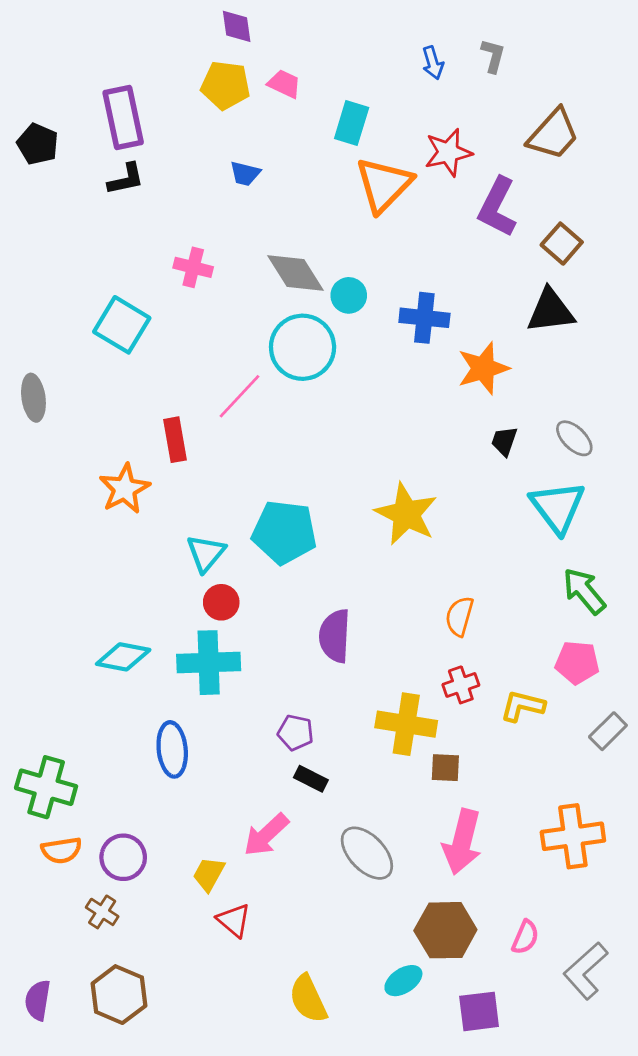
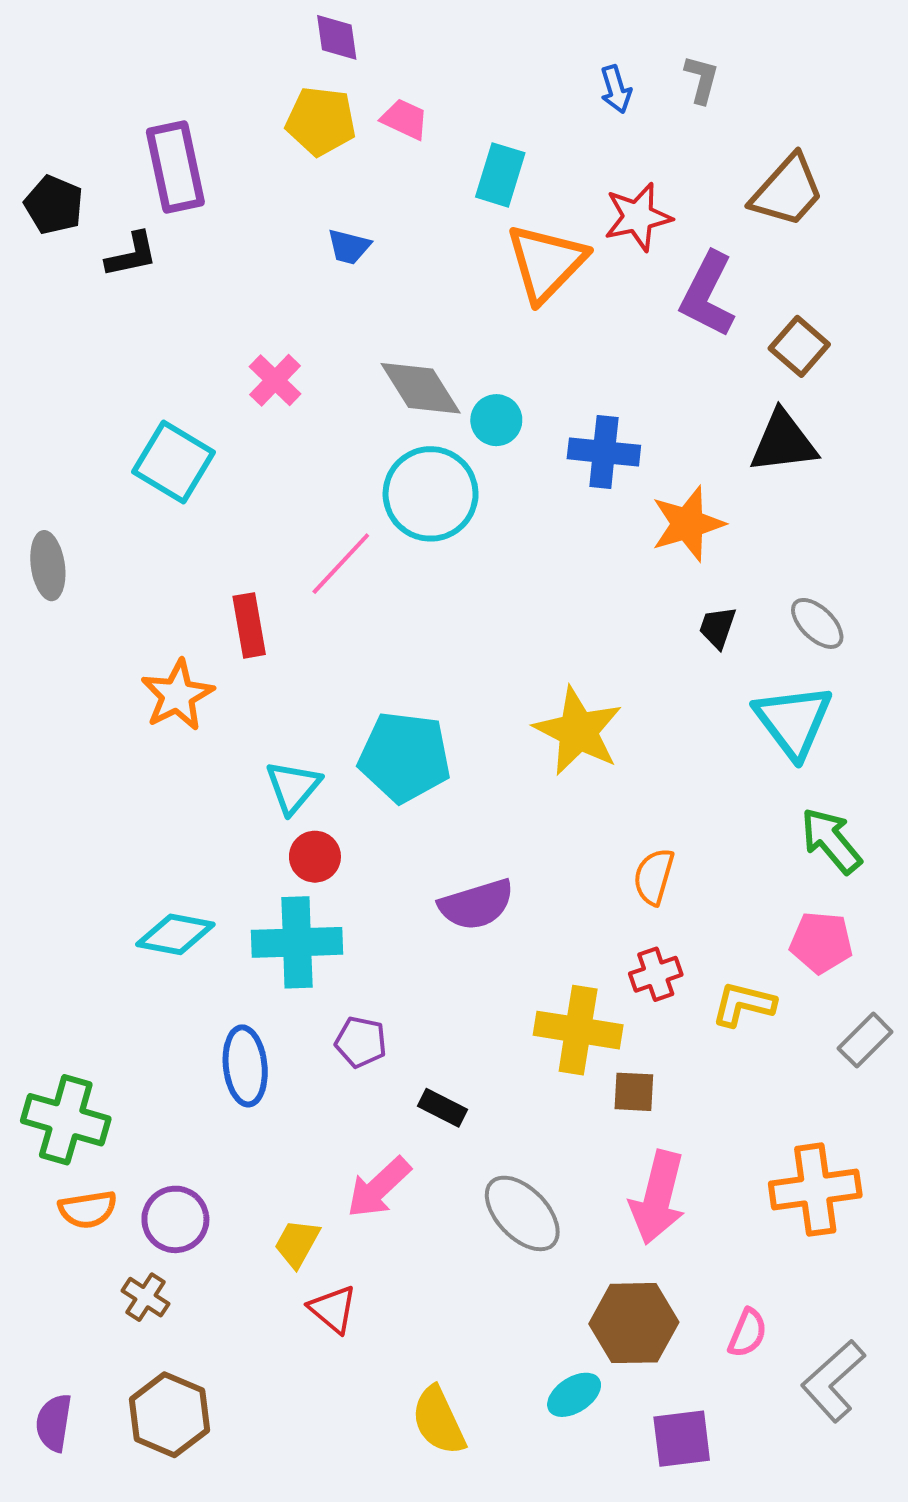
black L-shape: (126, 179) -> (132, 255), moved
pink cross: (193, 267) -> (275, 380), turned 30
purple semicircle: (335, 636) -> (476, 904), turned -110
purple pentagon: (296, 733) -> (361, 1042), moved

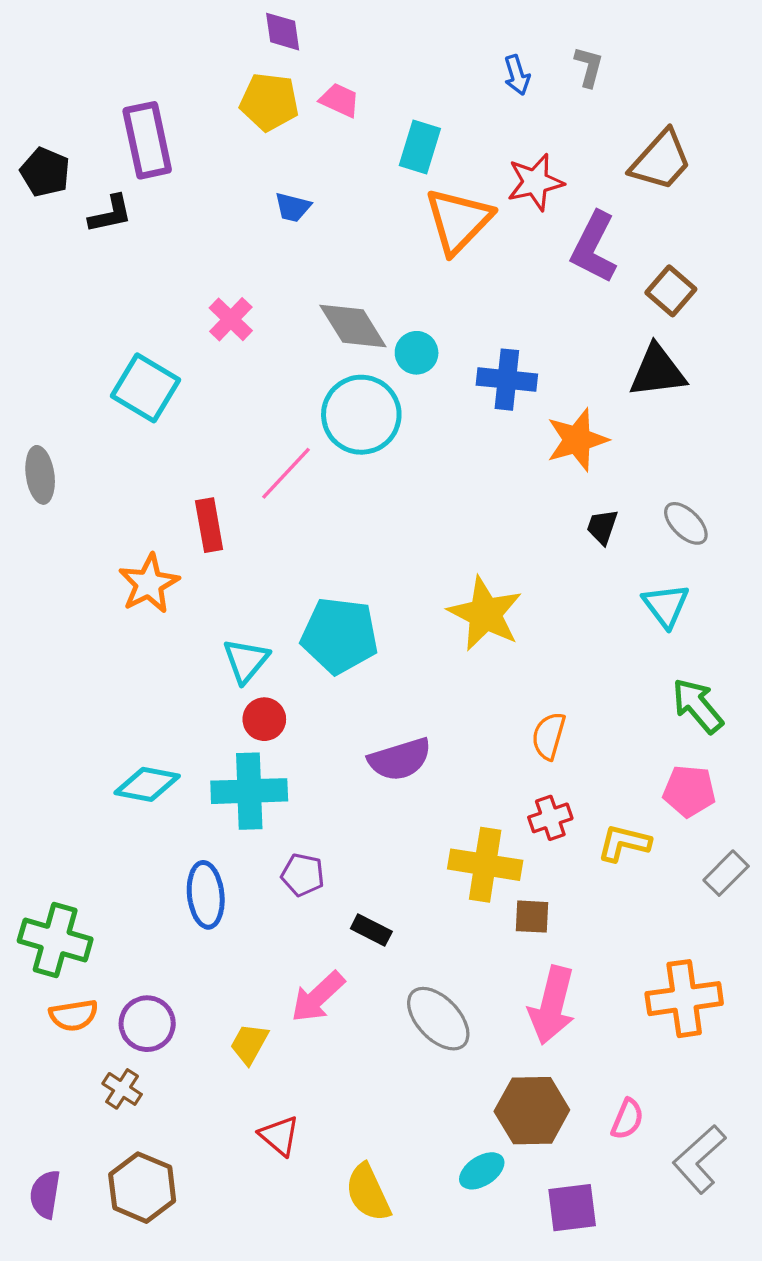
cyan triangle: (793, 721) -> (666, 605), size x0.7
red triangle: (333, 1309) -> (279, 1136), moved

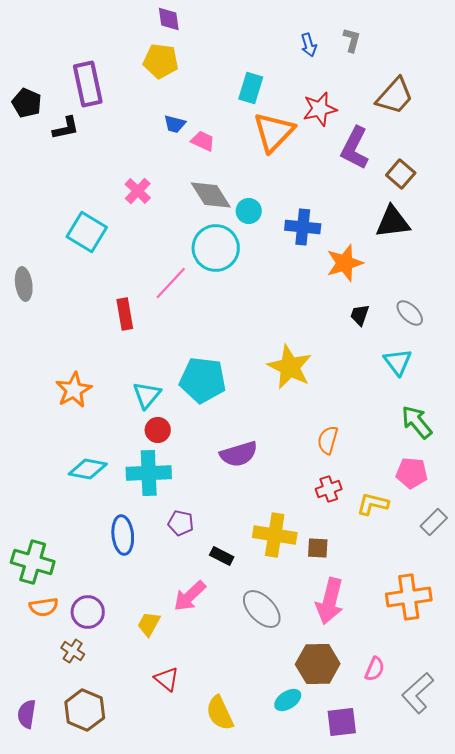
pink trapezoid: (340, 100) -> (203, 141), moved
orange star: (149, 584) -> (74, 390), moved
yellow cross: (485, 865) -> (275, 535), moved

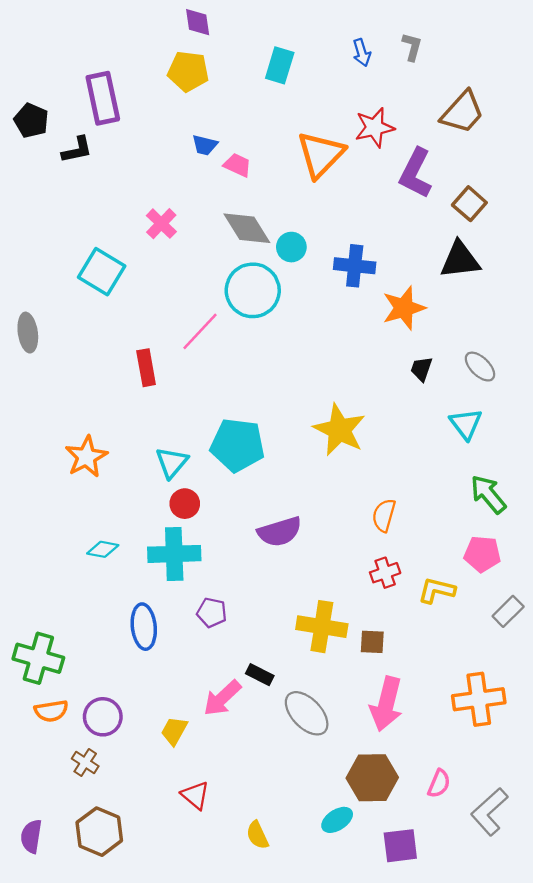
cyan rectangle: (251, 88) -> (280, 65), moved
cyan diamond: (88, 469) -> (103, 549), size x0.7
black rectangle: (222, 556) -> (260, 675), moved
yellow semicircle: (220, 713) -> (257, 835), size x0.7

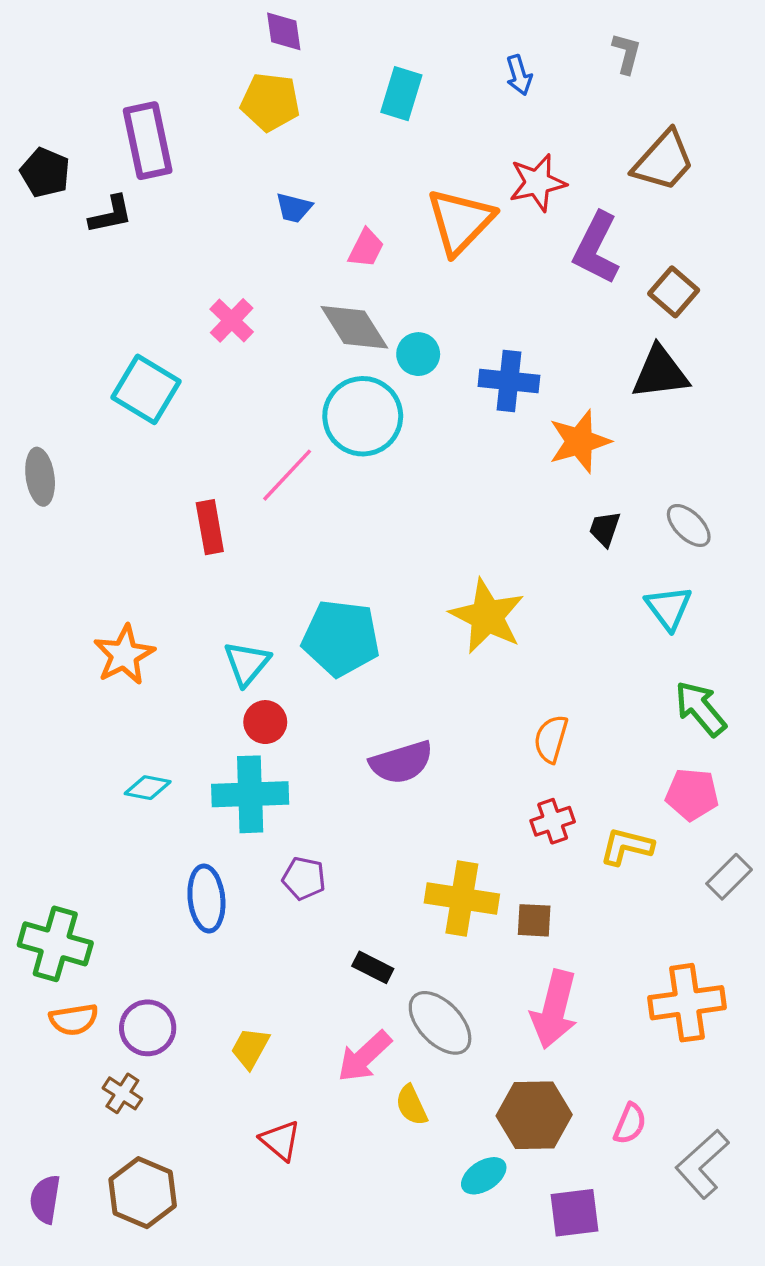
gray L-shape: (412, 47) -> (627, 53), moved
pink trapezoid: (237, 165) -> (366, 248), moved, turned 92
pink arrow: (222, 698) -> (364, 1056), moved
yellow semicircle: (257, 835) -> (411, 1105), moved

